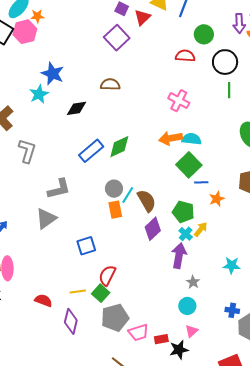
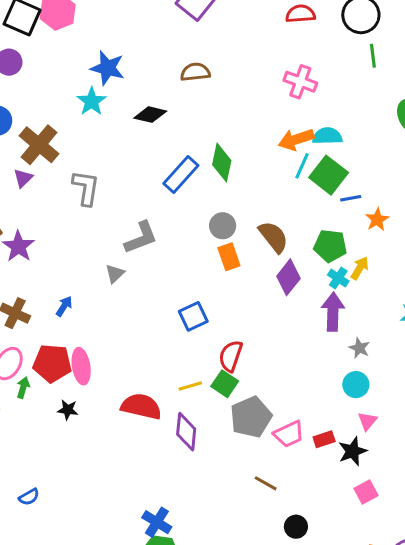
black diamond: (76, 108) -> (150, 115), turned 30
green diamond: (119, 147) -> (222, 163), turned -45
cyan line: (128, 195) -> (302, 166), moved
gray triangle: (46, 218) -> (115, 274), moved, size x0.6
red semicircle: (43, 300) -> (141, 406), size x1.5

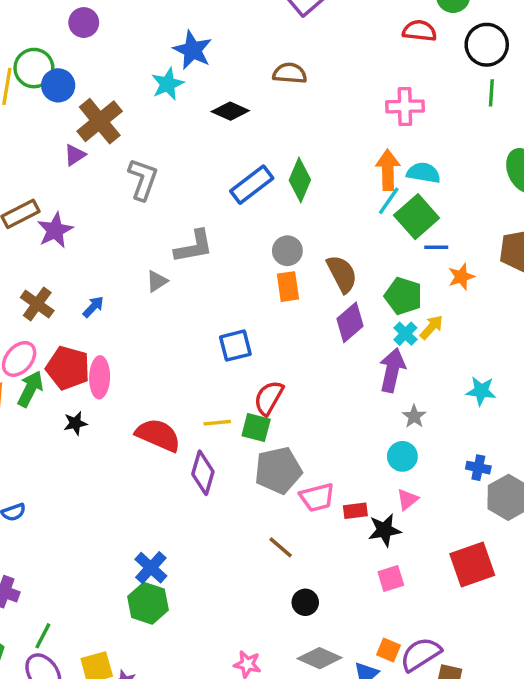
pink cross: (300, 82) -> (405, 106), turned -32
orange arrow: (296, 139) -> (388, 170), turned 96
green square: (225, 384) -> (256, 428), turned -30
green arrow: (23, 388) -> (30, 389), size x1.5
black star: (68, 410) -> (75, 423), turned -30

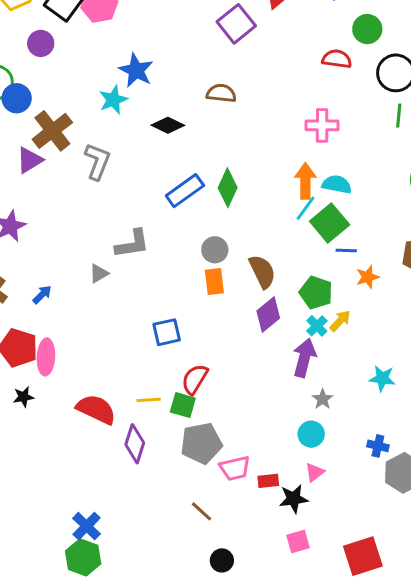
purple triangle: (75, 155) -> (30, 160), size x1.4
gray L-shape: (143, 179) -> (97, 161), moved
red square: (472, 564) -> (363, 556), moved

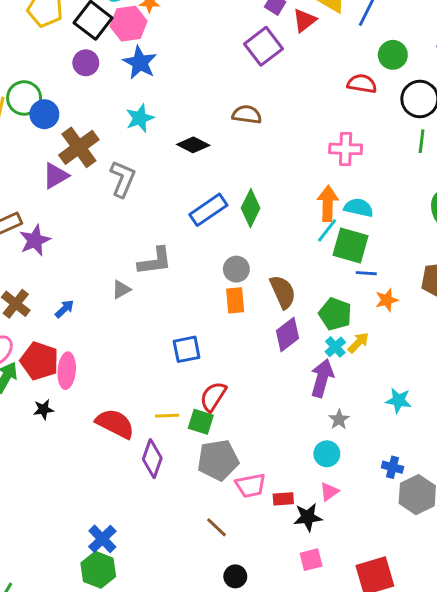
purple circle: (41, 43) -> (86, 63), moved
blue star: (136, 70) -> (140, 63), moved
green square: (330, 223) -> (351, 246), turned -36

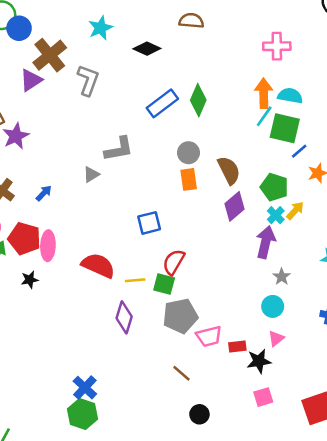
blue line: (366, 273) -> (299, 151), turned -42
red semicircle: (115, 424) -> (98, 265), moved

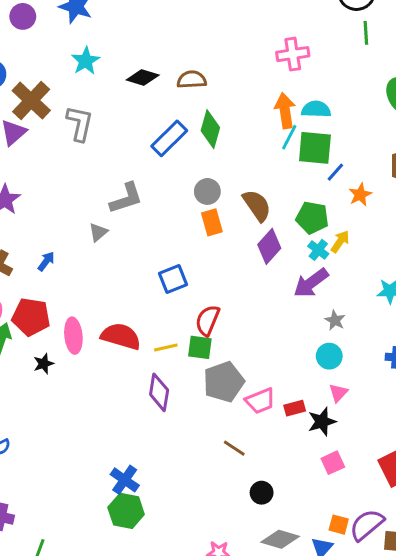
brown semicircle: (191, 21) -> (192, 80), moved
purple arrow: (266, 242) -> (311, 283), turned -132
pink ellipse: (48, 246) -> (73, 336), moved

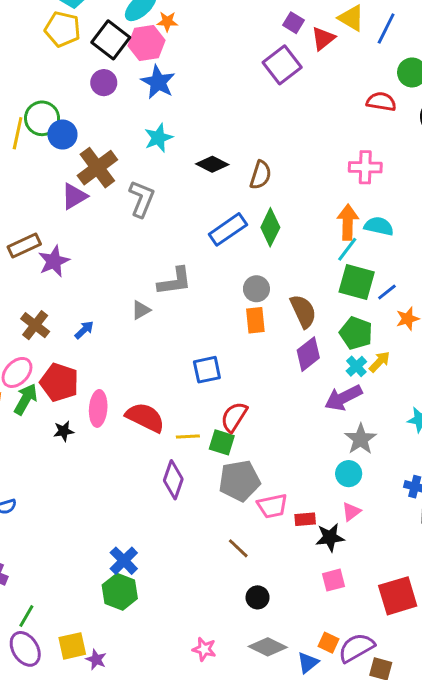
brown semicircle: (192, 80) -> (260, 175), turned 100
green square: (315, 148) -> (357, 282), moved
gray star: (335, 320) -> (361, 439), size x1.5

